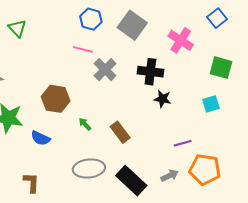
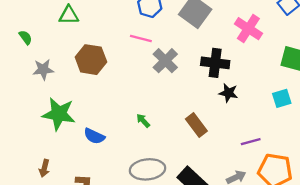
green triangle: (17, 28) -> (69, 15), turned -48
brown hexagon: (56, 99) -> (91, 60), moved
brown rectangle: (120, 132) -> (196, 125), moved

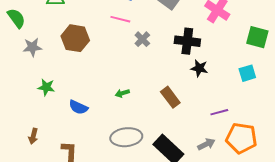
green semicircle: (26, 37) -> (16, 18), size x1.5
gray cross: (165, 61) -> (142, 39), size x0.7
green star: (59, 114) -> (46, 87), size x0.6
green arrow: (143, 121) -> (122, 93), turned -64

